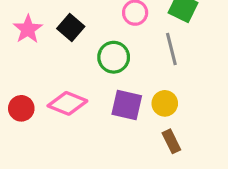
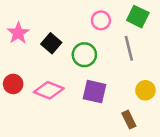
black square: (71, 28) -> (51, 43), moved
yellow circle: (165, 103) -> (145, 90), moved
red circle: (21, 108) -> (13, 84), moved

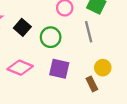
brown rectangle: (129, 120) -> (92, 84), moved

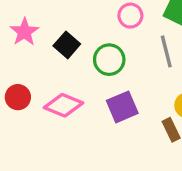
purple square: (59, 69) -> (122, 107), turned -36

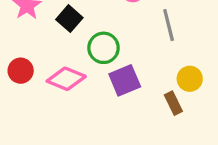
green circle: (109, 60) -> (104, 48), moved

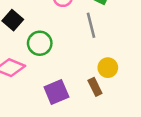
purple square: (125, 80) -> (56, 92), moved

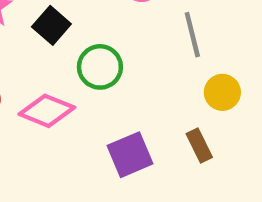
yellow circle: (108, 68) -> (222, 92), moved

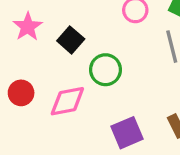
pink diamond: (47, 111) -> (67, 101), turned -33

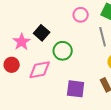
pink star: (28, 27) -> (22, 42), moved
purple square: (127, 133) -> (76, 89), turned 30

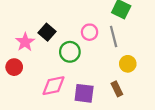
pink circle: (81, 15) -> (90, 32), moved
pink diamond: (40, 70) -> (54, 86), moved

